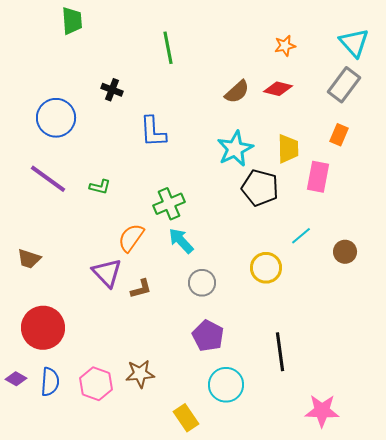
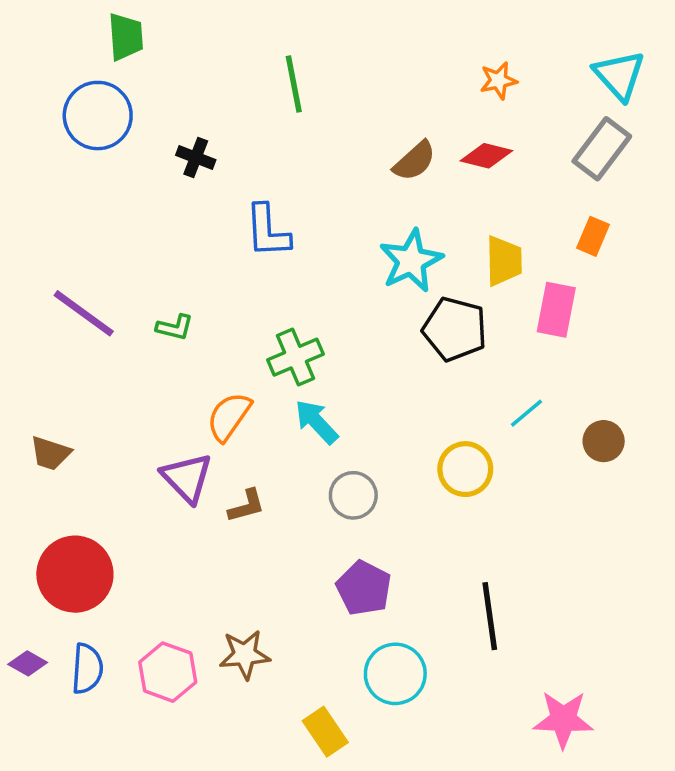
blue circle: (56, 118) -> (98, 116), moved

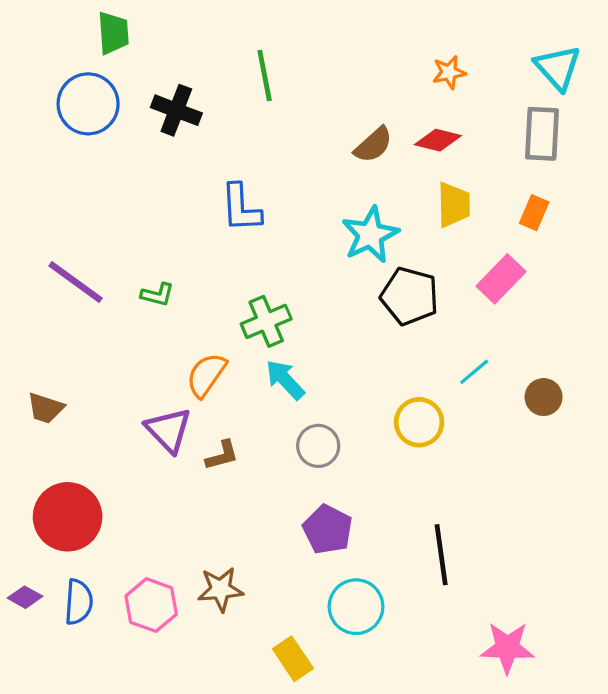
gray rectangle: (602, 149) -> (542, 134), turned -34
black cross: (196, 158) -> (176, 110), moved, size x1.4
yellow trapezoid: (504, 261) -> (454, 205), moved
pink rectangle: (556, 310) -> (501, 279), turned 33

